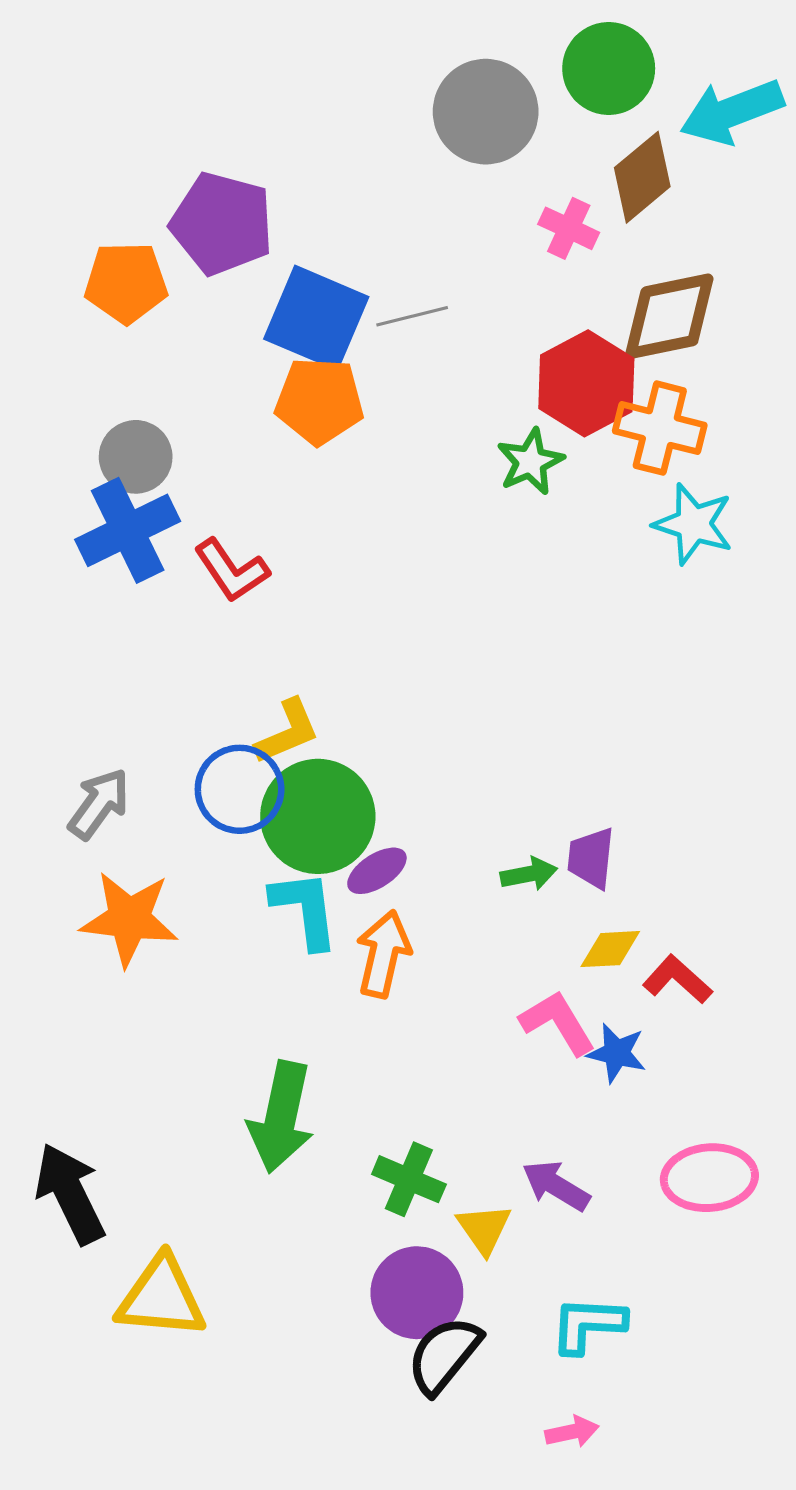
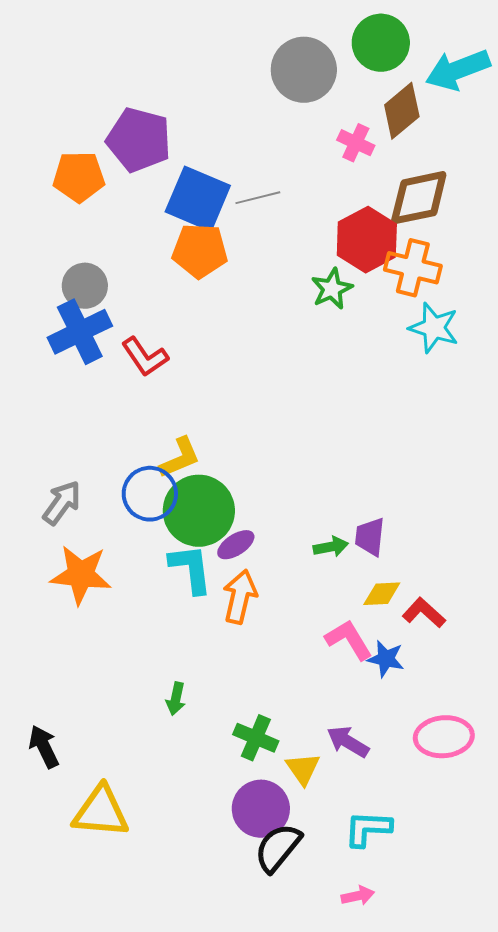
green arrow: (281, 1117) -> (176, 699), size x0.5
black arrow: (70, 1194) -> (44, 747), size x0.7

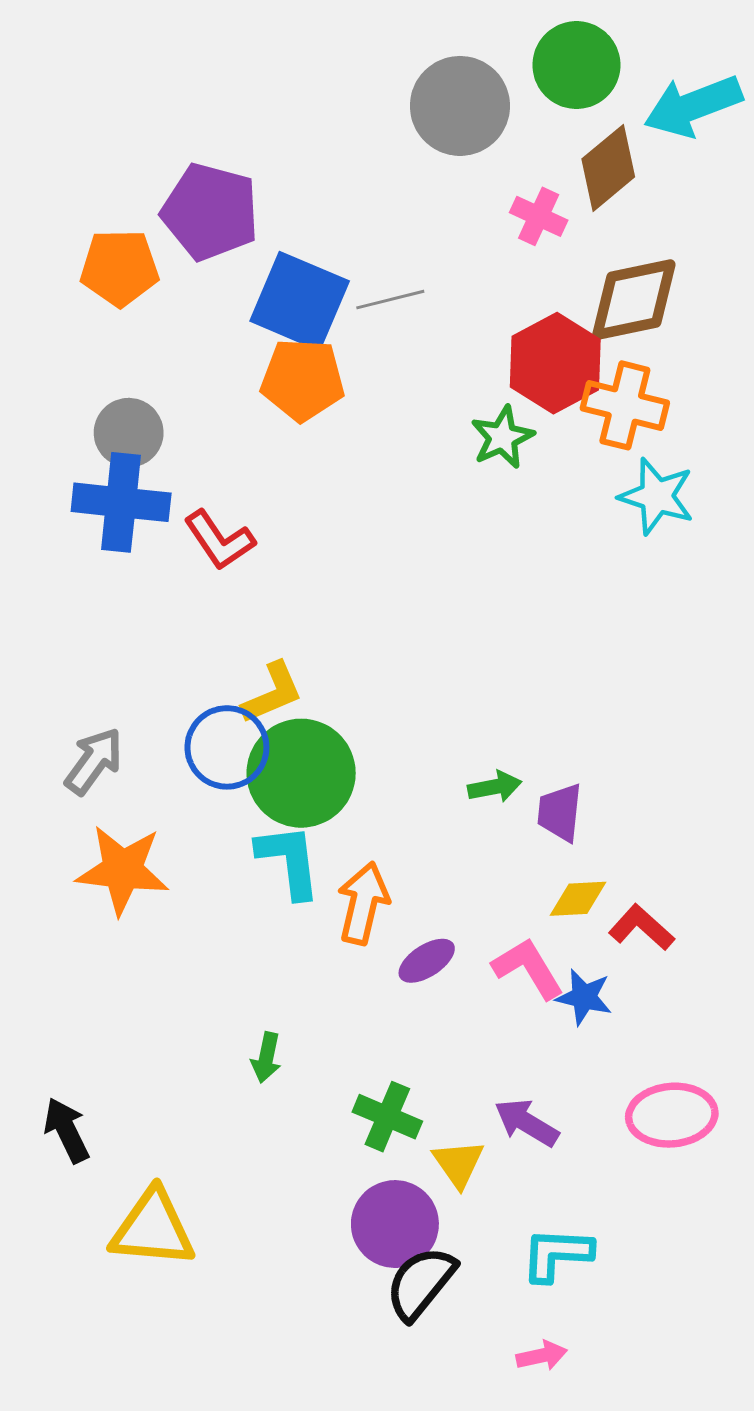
blue cross: (80, 332) -> (121, 502), turned 32
purple ellipse: (236, 545) -> (427, 961), moved
green arrow: (331, 547) -> (495, 787), moved

